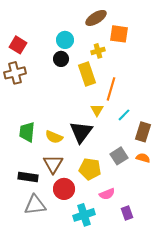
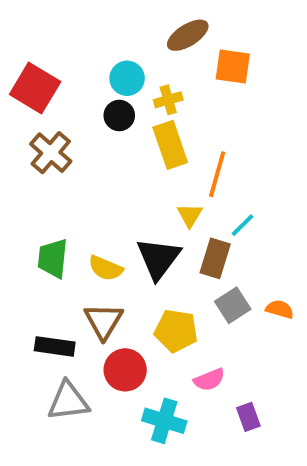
red square: (18, 45) -> (35, 88), size x1.4
yellow cross: (98, 51) -> (168, 100), moved
brown cross: (15, 73) -> (51, 153), moved, turned -35
brown rectangle: (143, 132) -> (215, 258), moved
cyan cross: (84, 215) -> (164, 421), turned 35

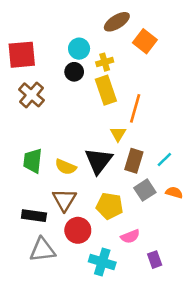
orange square: (233, 67) -> (145, 41), turned 30
red square: (35, 88) -> (22, 55), turned -36
cyan line: (243, 225) -> (164, 160), moved

